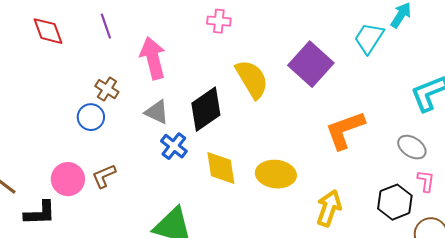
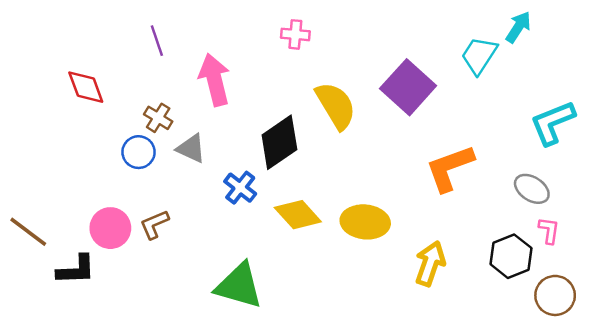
red diamond: (48, 31) -> (86, 87), moved
gray triangle: (157, 112) -> (191, 148), moved
yellow diamond: (221, 168) -> (298, 215), turned -33

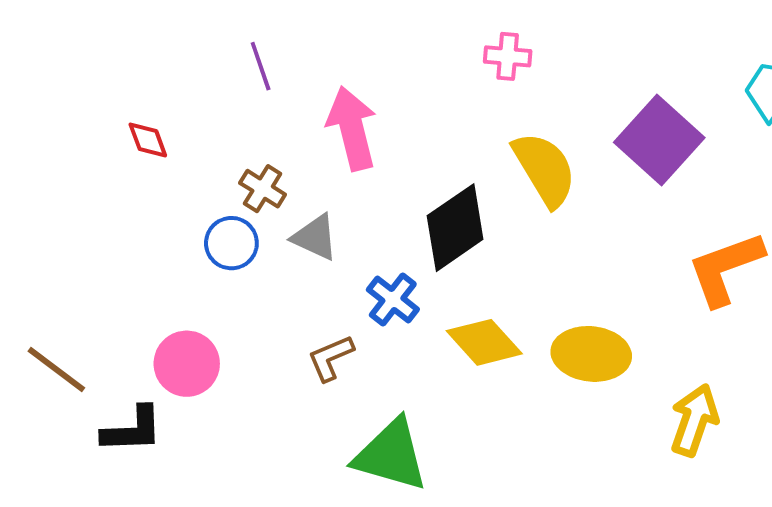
pink cross: (295, 34) -> (508, 56), moved
red diamond: (86, 87) -> (148, 140), size x0.7
brown L-shape: (154, 224) -> (331, 358), moved

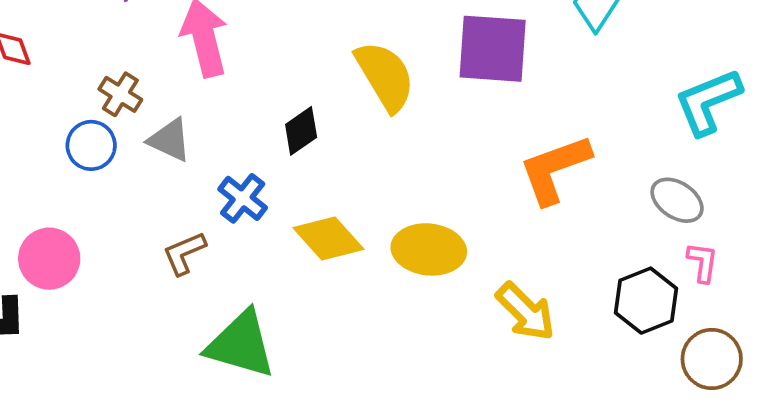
purple square: (659, 140) -> (493, 49), turned -38
black diamond: (455, 228) -> (301, 131), size x0.6
yellow arrow: (694, 420) -> (526, 312), turned 116

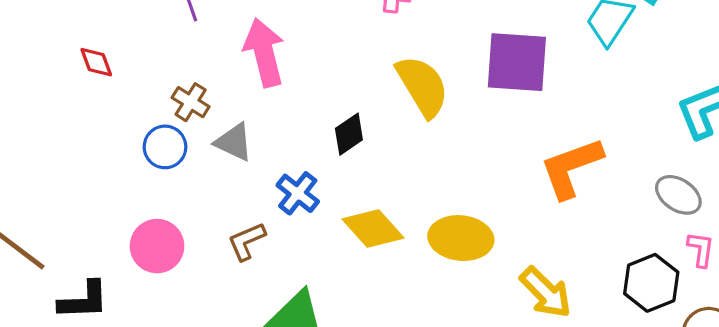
pink circle: (49, 259) -> (157, 246), moved

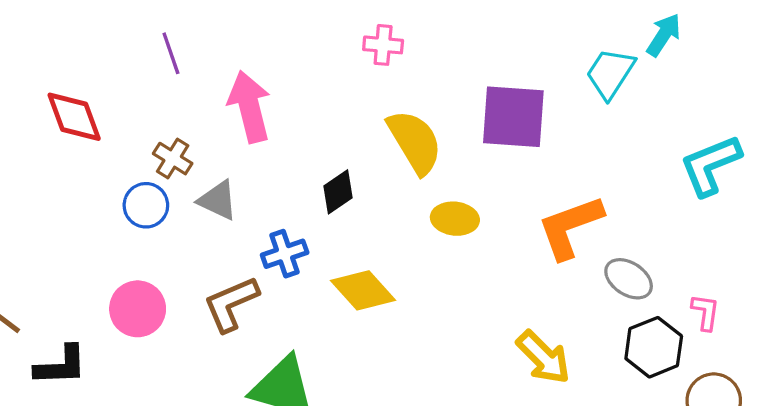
red diamond: (96, 62) -> (74, 117), size x1.6
blue cross: (298, 193) -> (285, 254), turned 33
gray ellipse: (678, 195) -> (629, 279), moved
yellow ellipse: (461, 238) -> (455, 219), moved, size x0.7
brown L-shape: (247, 241) -> (231, 304), size x1.4

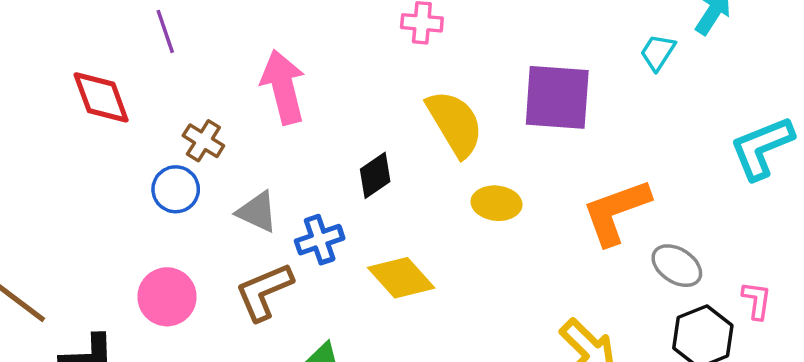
purple line: (171, 53) -> (165, 31), moved
cyan trapezoid: (610, 73) -> (658, 52), size x0.7
gray triangle: (218, 200) -> (257, 212), moved

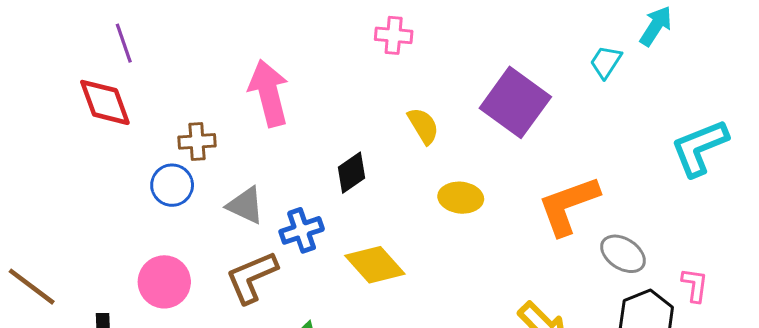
purple line: (165, 31) -> (124, 43), moved
purple square: (557, 97) -> (515, 102), turned 32
yellow semicircle: (455, 123) -> (423, 126), size x0.6
brown cross: (203, 141) -> (197, 141), turned -36

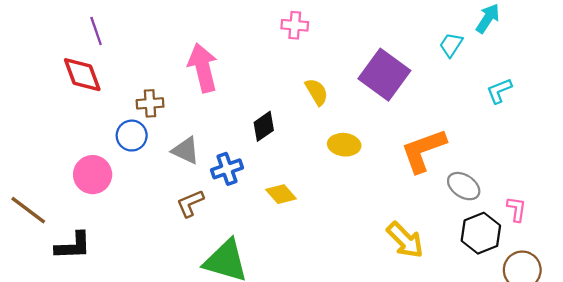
cyan L-shape: (699, 148) -> (499, 91), moved, size x0.6
yellow diamond: (375, 265) -> (281, 194), size x0.7
brown L-shape: (252, 277) -> (190, 203), size x0.7
pink circle: (164, 282) -> (93, 175), moved

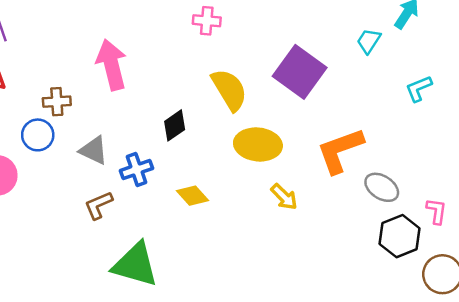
yellow semicircle: (317, 92) -> (229, 90), size x1.5
yellow ellipse: (344, 145) -> (258, 144), size x1.4
yellow arrow: (405, 240) -> (284, 197), moved, size x0.7

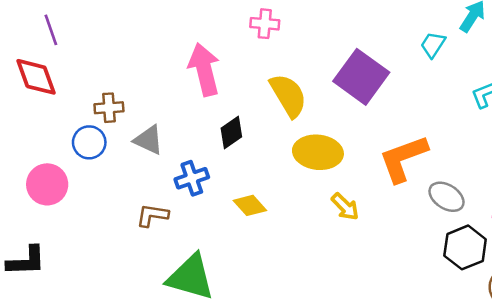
pink arrow: (112, 65) -> (204, 69), moved
gray triangle: (94, 150) -> (149, 140), moved
brown L-shape: (98, 205) -> (152, 215), turned 32

